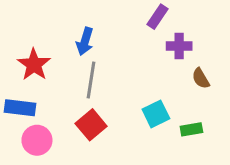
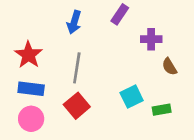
purple rectangle: (157, 17) -> (120, 14), moved
blue arrow: (85, 41) -> (74, 22), moved
blue rectangle: (20, 108) -> (31, 89), moved

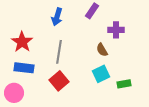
brown semicircle: (169, 67) -> (102, 50), moved
pink circle: (31, 119) -> (14, 93), moved

